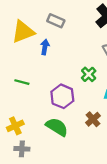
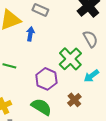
green cross: (89, 74) -> (70, 59), size x1.6

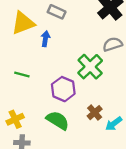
gray semicircle: (90, 39) -> (113, 44), turned -78
cyan arrow: (91, 76) -> (114, 124), moved

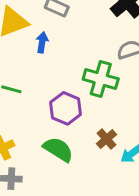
green cross: (90, 67) -> (101, 79), turned -30

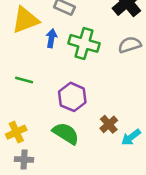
green cross: (101, 79) -> (84, 43), moved

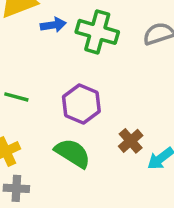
blue arrow: (51, 38) -> (53, 25), turned 72
green line: (24, 80) -> (16, 97), moved

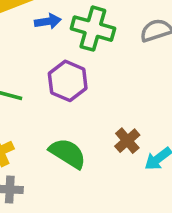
purple hexagon: (81, 104) -> (68, 81), moved

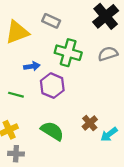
blue arrow: (48, 21) -> (32, 66), moved

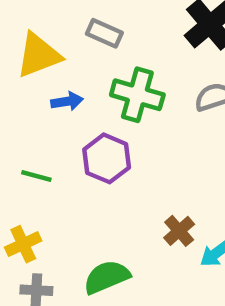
blue arrow: (32, 66) -> (67, 101), moved
green semicircle: (52, 131) -> (107, 277), moved, turned -55

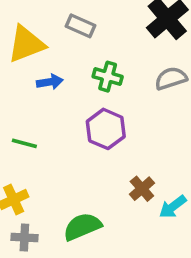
green cross: (137, 95) -> (108, 77), size x0.7
purple hexagon: (107, 158) -> (106, 129), moved

